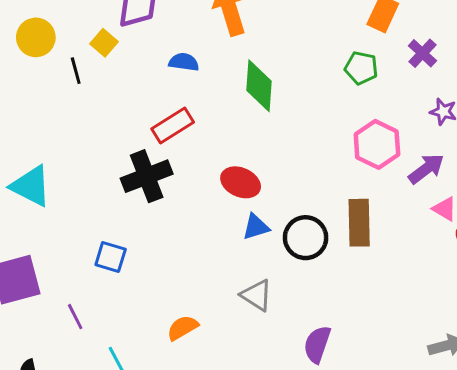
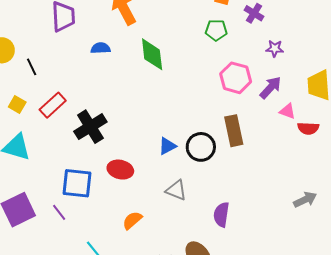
yellow square: (104, 43) -> (17, 105), moved
red rectangle: (173, 125) -> (53, 105), moved
red ellipse: (241, 182) -> (120, 170), moved
blue square: (111, 257) -> (77, 183), size x1.5
purple line: (75, 317) -> (59, 212), moved

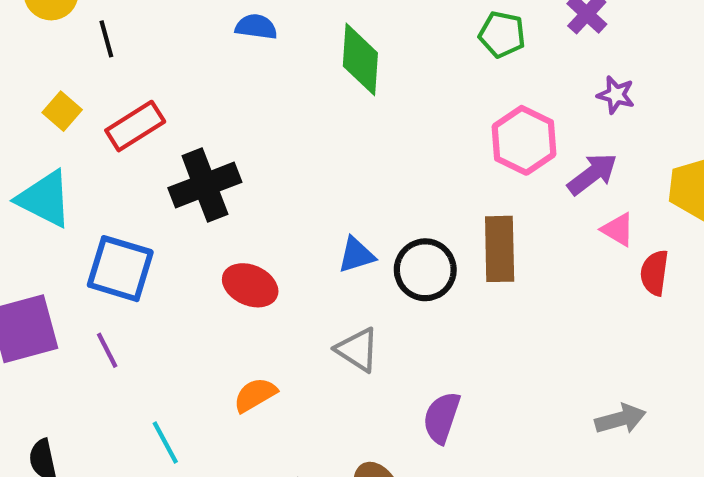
red semicircle: (308, 128) -> (654, 273), turned 85
blue square: (77, 183) -> (120, 269), moved

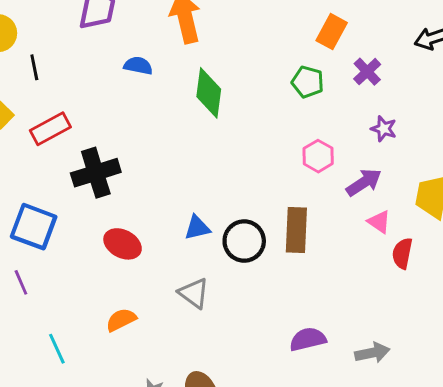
pink hexagon: (524, 140) -> (318, 156), size x0.7
purple semicircle: (442, 418) -> (308, 339), moved, turned 54

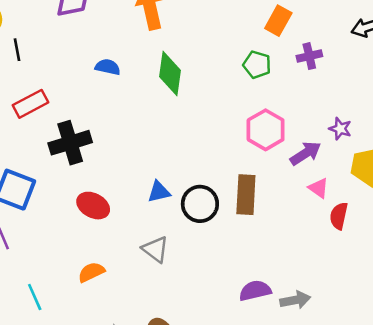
blue semicircle: (138, 66) -> (108, 67), moved
purple cross: (367, 72) -> (309, 56), turned 30
purple star: (384, 129) -> (340, 129), moved
pink hexagon: (318, 156) -> (266, 130), size x1.4
gray arrow: (372, 353) -> (295, 300), moved

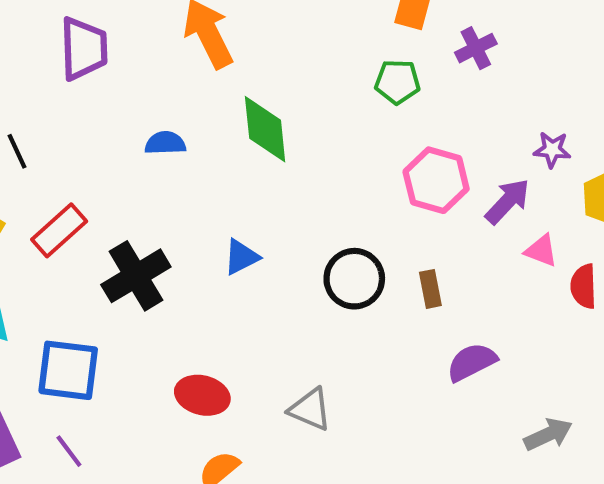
blue triangle: (159, 192) -> (241, 257), moved
brown rectangle: (246, 195) -> (430, 289), size x0.6
black circle: (200, 204) -> (354, 279), moved
red ellipse: (93, 206) -> (202, 395), moved
purple semicircle: (255, 291) -> (472, 362), moved

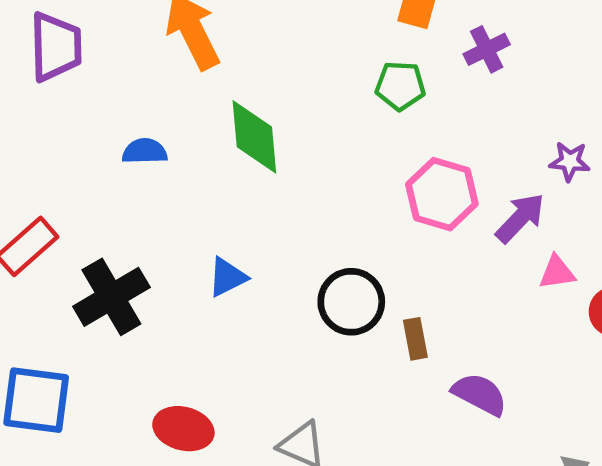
pink triangle: (541, 251) -> (557, 272), turned -30
brown rectangle: (430, 289) -> (415, 339), moved
purple semicircle: (472, 362) -> (480, 394), turned 54

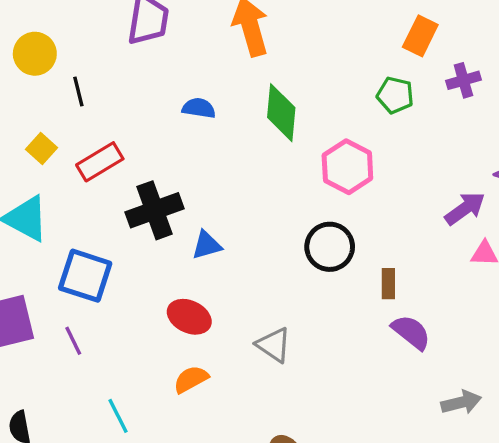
pink hexagon: (442, 194) -> (347, 167), moved
blue triangle: (227, 277) -> (207, 245), moved
brown rectangle: (415, 339) -> (388, 284), moved

